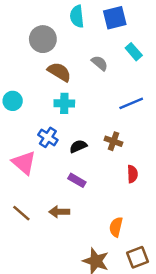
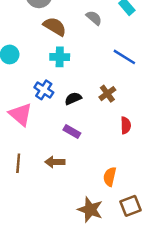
blue line: (131, 103) -> (124, 57), turned 55
brown cross: (113, 141) -> (107, 94), turned 35
brown line: (21, 213) -> (18, 163), turned 54

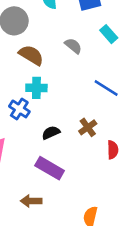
blue cross: (44, 90) -> (19, 109), moved
red semicircle: (126, 125) -> (113, 150), moved
purple rectangle: (72, 131) -> (50, 168), size x1.5

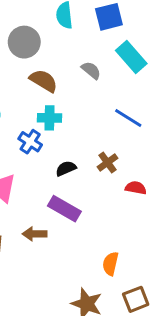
cyan rectangle: (109, 34) -> (131, 57), size x1.5
red semicircle: (113, 150) -> (136, 188), turned -78
brown arrow: (31, 201) -> (35, 234), moved

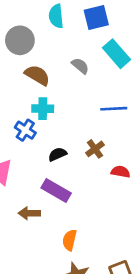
blue line: (128, 118) -> (114, 109), turned -35
orange semicircle: (110, 264) -> (70, 240), moved

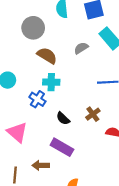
gray semicircle: (80, 66) -> (81, 48), turned -72
black semicircle: (57, 154) -> (63, 118), turned -112

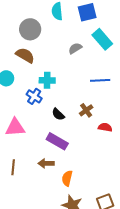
brown semicircle: (47, 56) -> (25, 55), moved
pink triangle: (17, 132) -> (15, 127), turned -45
brown arrow: (41, 165) -> (46, 163), moved

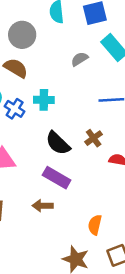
blue cross: (34, 96) -> (15, 109), moved
black semicircle: (58, 114) -> (58, 143), size x1.5
orange semicircle: (67, 178) -> (95, 225), moved

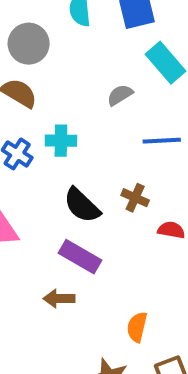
gray semicircle: (80, 59) -> (120, 95), moved
brown cross: (94, 138) -> (135, 198), turned -30

